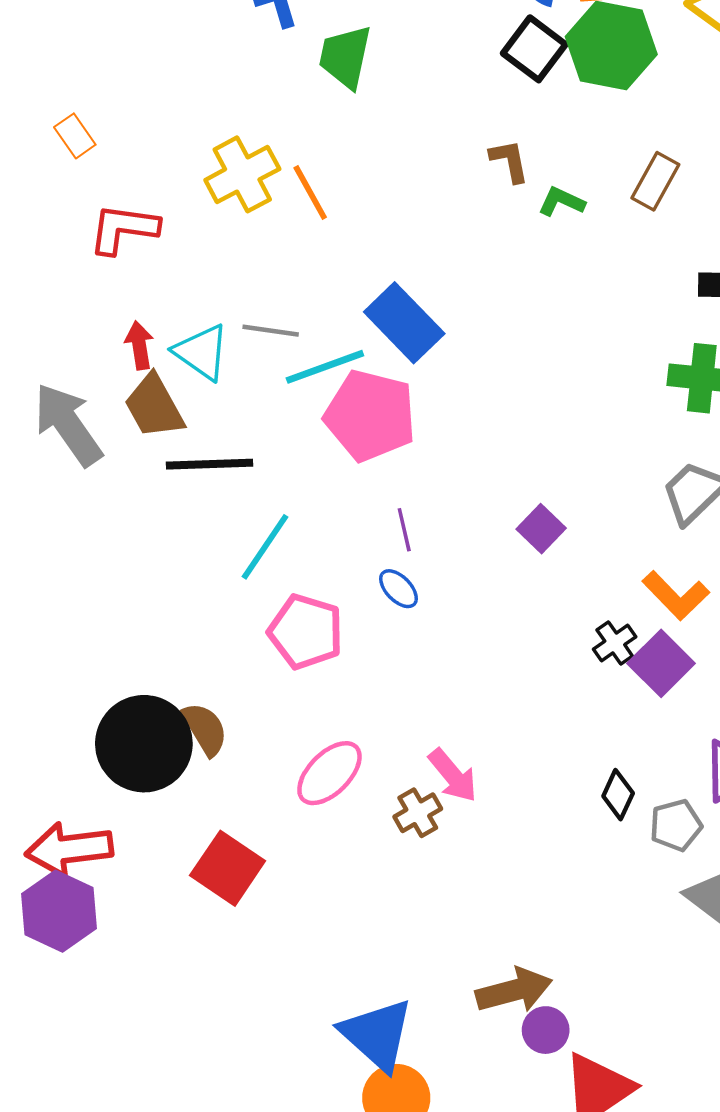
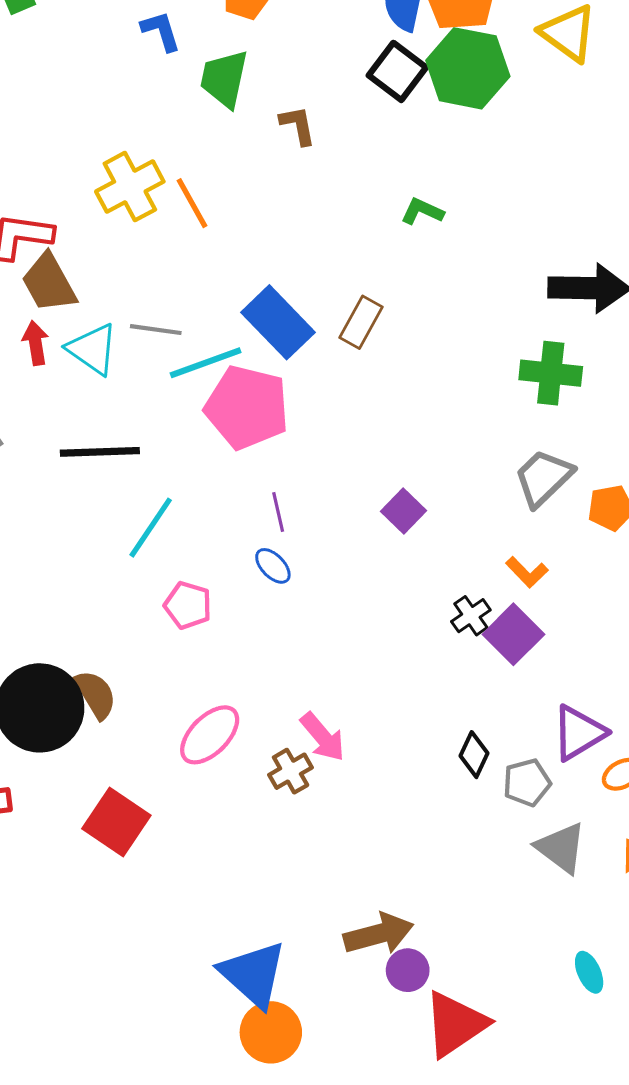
brown L-shape: (509, 161) -> (298, 125), moved
brown rectangle: (655, 181) -> (361, 322), moved
brown trapezoid: (154, 406) -> (49, 283), moved
orange L-shape: (676, 595) -> (527, 572), size x0.7
pink pentagon: (306, 632) -> (188, 605), size x0.7

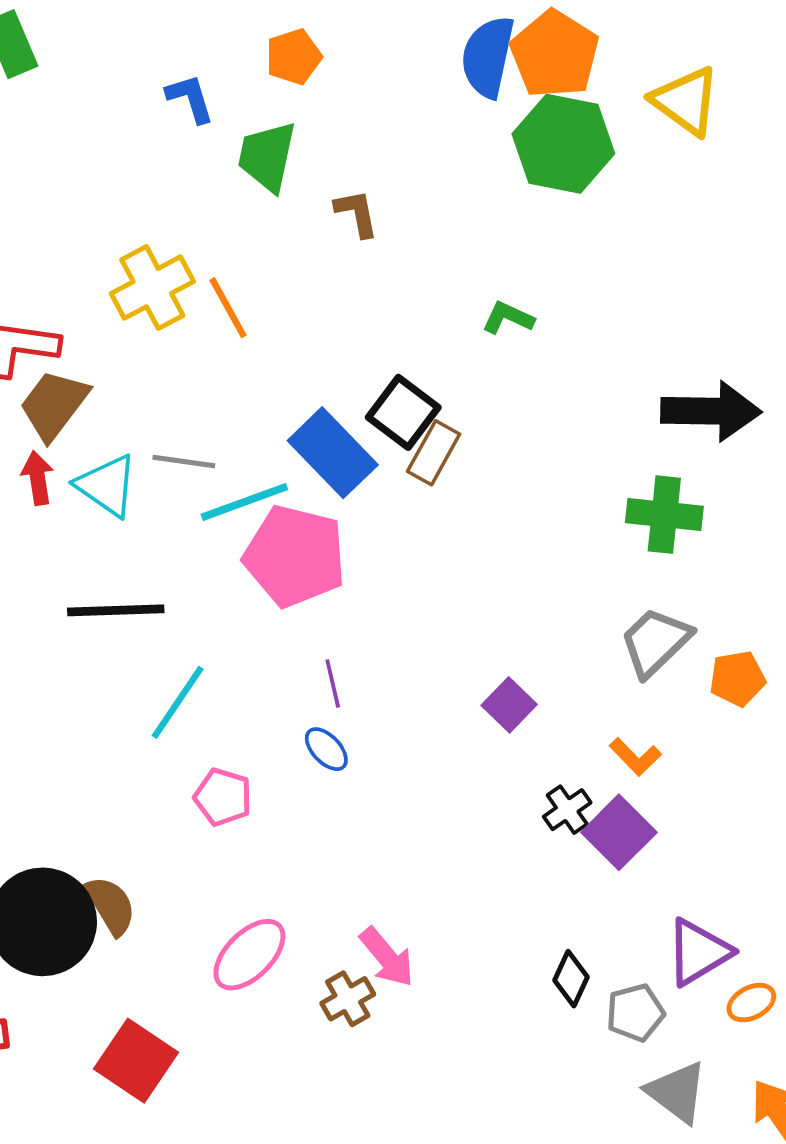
black square: (397, 71) -> (403, 412), moved
brown trapezoid: (49, 283) -> (54, 405), turned 66
purple square: (404, 511) -> (509, 705), moved

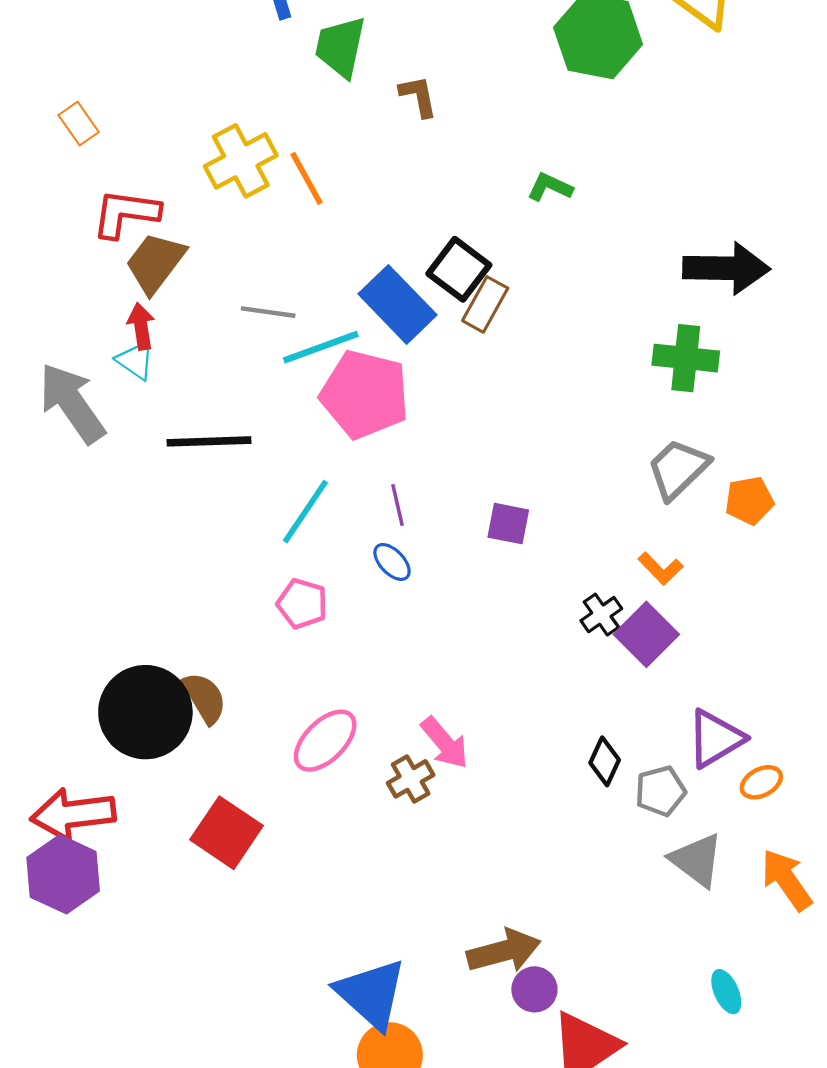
cyan triangle: (107, 486) -> (136, 360), moved, size x0.7
cyan line: (178, 702) -> (305, 512), moved
purple square: (509, 705) -> (508, 524), moved, turned -33

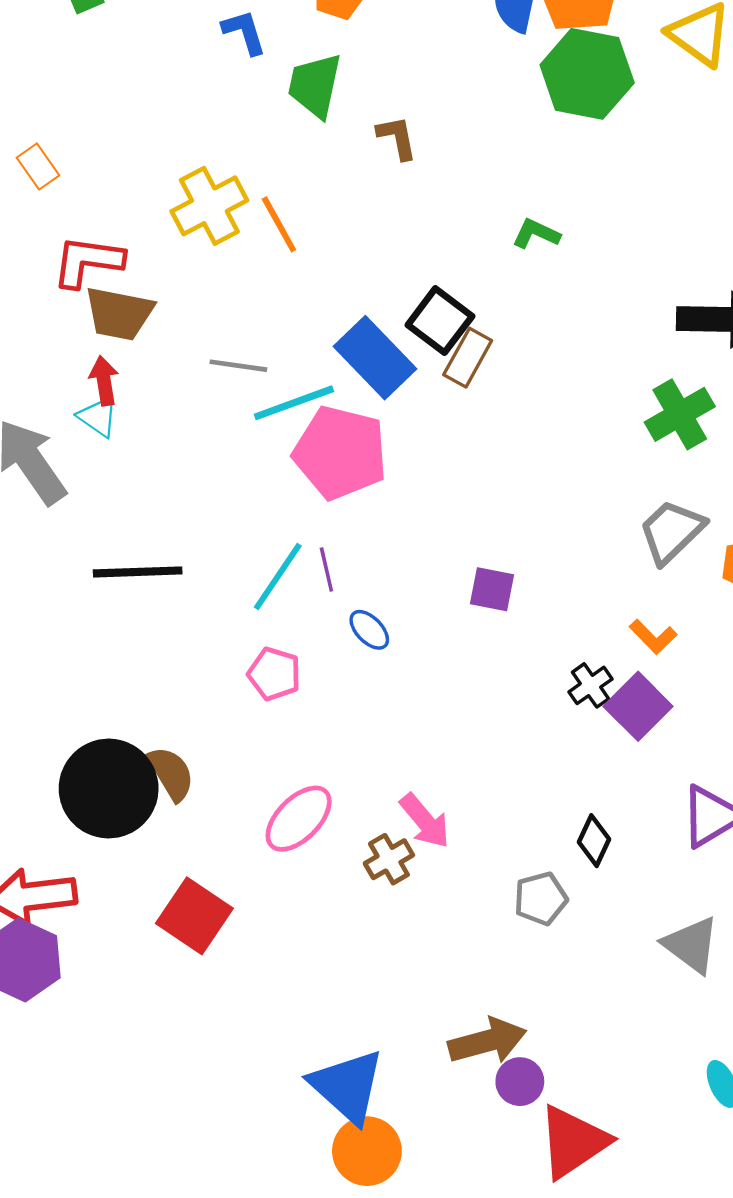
brown trapezoid: (155, 263) -> (119, 314), turned -116
green cross: (686, 358) -> (680, 414), turned -36
black line: (209, 441) -> (138, 572), moved
purple line: (397, 505) -> (326, 570), moved
gray pentagon: (661, 791) -> (541, 899), moved

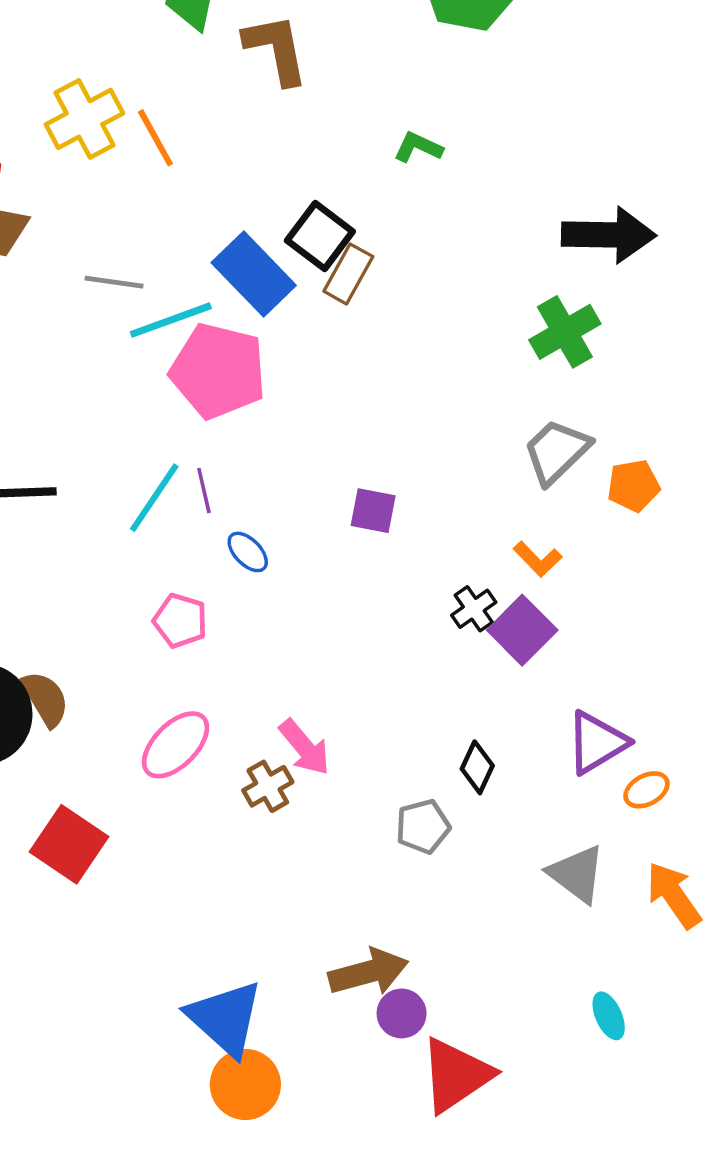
brown L-shape: (397, 138) -> (276, 49), size x1.6
pink pentagon: (274, 674) -> (180, 621), moved

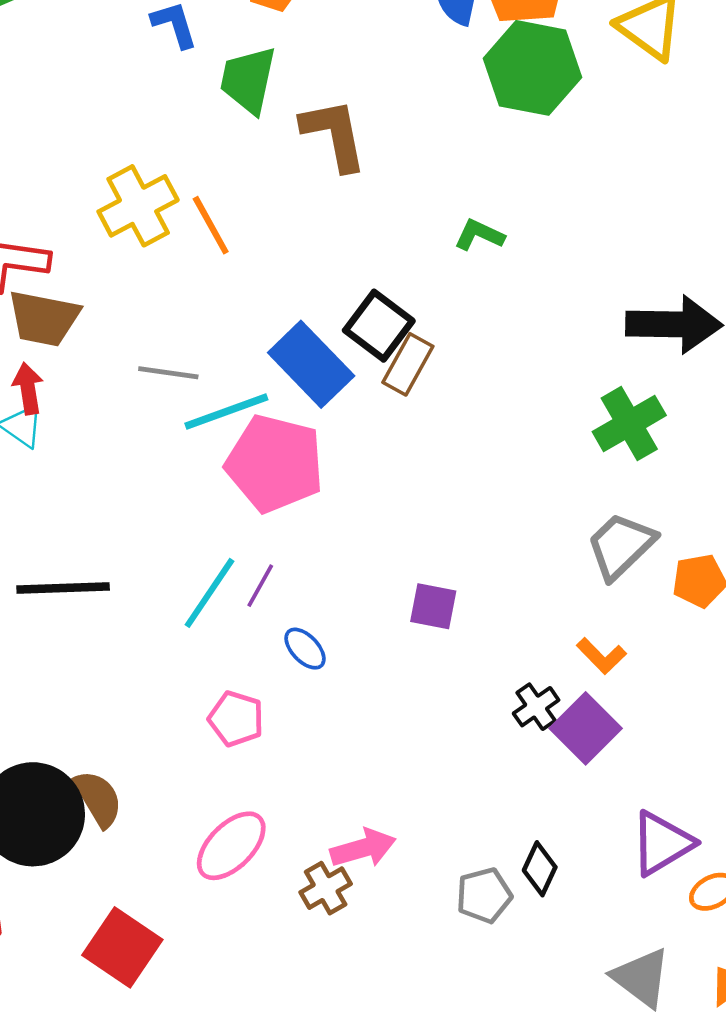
purple line: (204, 490) -> (260, 586), turned 42
pink arrow: (305, 747) -> (363, 848), turned -66
gray pentagon: (423, 827) -> (484, 895), moved

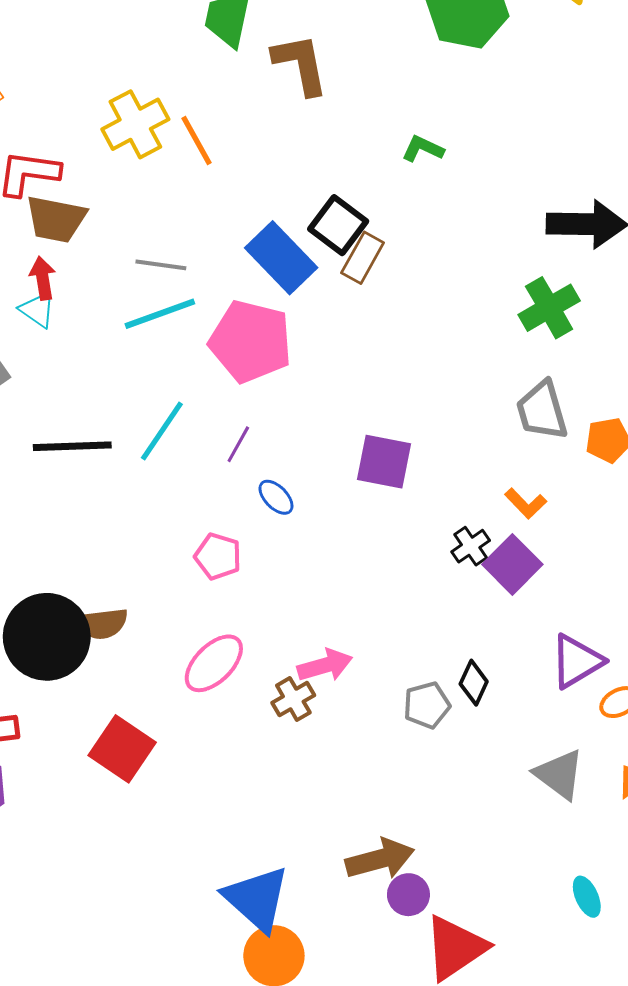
cyan line: (226, 411) -> (160, 314), moved
gray trapezoid: (621, 546) -> (542, 411), turned -62
cyan line: (209, 593) -> (162, 431), moved
purple square: (433, 606) -> (384, 462), size x1.4
brown semicircle: (98, 799) -> (102, 624), turned 114

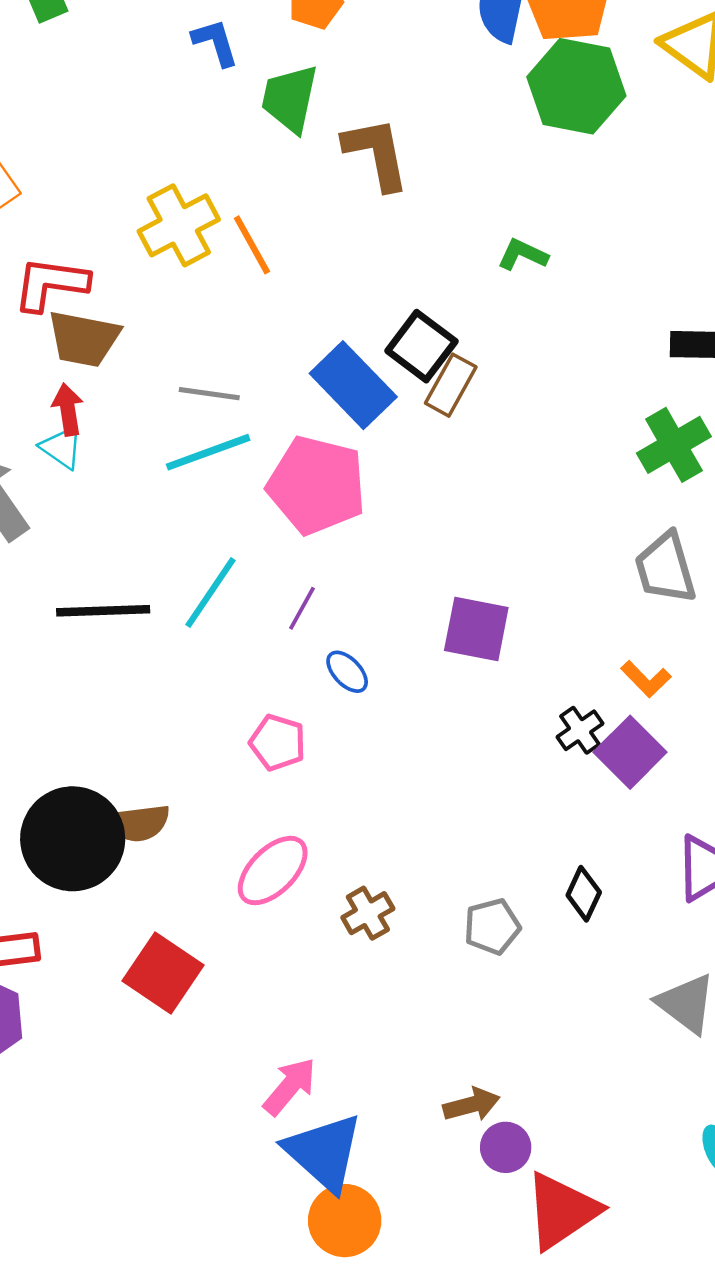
pink arrow: (325, 665) -> (290, 1086), moved, turned -34
gray pentagon: (427, 705) -> (492, 927), moved
brown arrow: (380, 859) -> (471, 1105), size x0.7

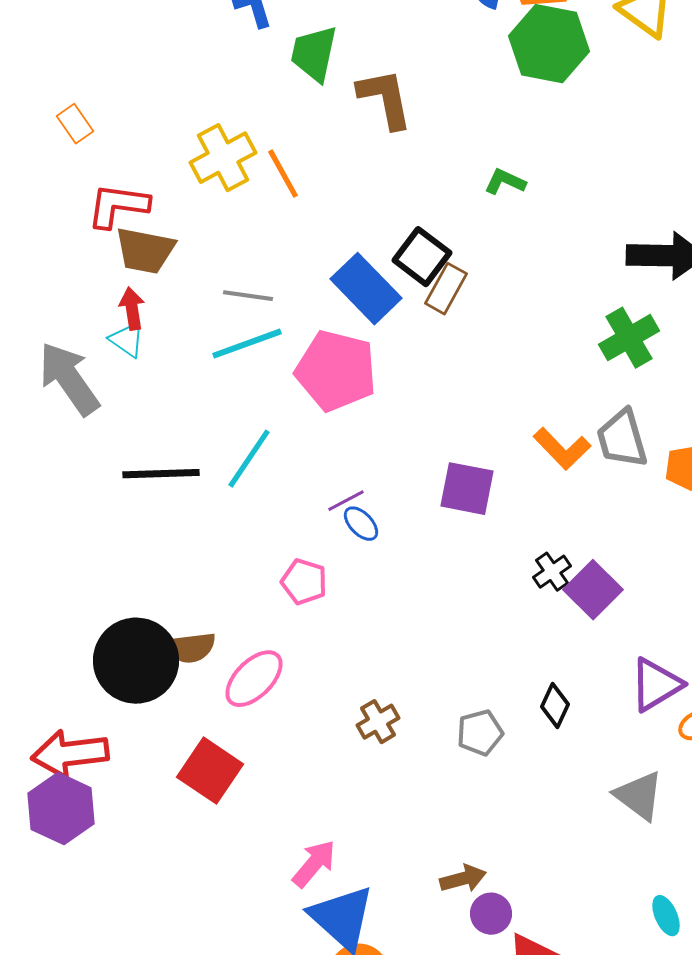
purple line: (302, 608) -> (346, 501), moved, turned 33
orange L-shape: (646, 679) -> (562, 449), moved, size x1.4
pink ellipse: (273, 871) -> (254, 679), moved

